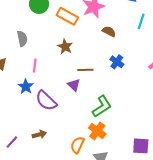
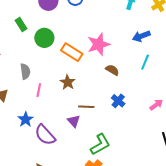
pink line: (35, 66) -> (39, 90), moved

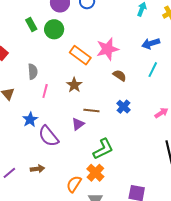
green circle: (44, 38) -> (54, 29), moved
purple triangle: (74, 121) -> (78, 124), turned 32

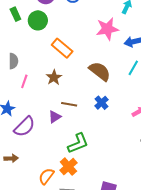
pink star: (107, 49) -> (107, 29), moved
brown semicircle: (120, 75) -> (100, 71), size x1.6
purple semicircle: (49, 136) -> (24, 127), turned -100

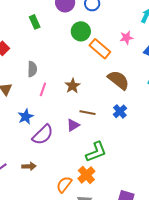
green circle: (38, 20) -> (81, 31), moved
pink star: (107, 29) -> (126, 38), size x0.6
orange rectangle: (62, 48) -> (100, 49), moved

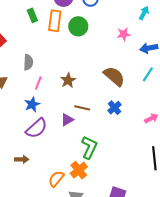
orange rectangle: (100, 49) -> (55, 21), moved, turned 55
blue star: (26, 117) -> (32, 104), moved
green L-shape: (96, 152) -> (89, 147), turned -45

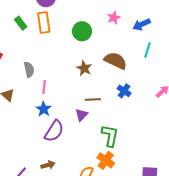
green circle: (78, 26) -> (82, 31), moved
brown star: (68, 80) -> (84, 68), moved

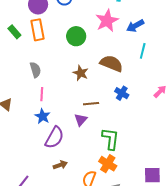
pink star: (114, 18) -> (107, 21), size x1.6
gray semicircle: (29, 70) -> (35, 70), moved
brown arrow: (48, 165) -> (60, 165), moved

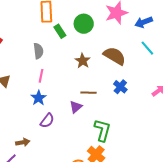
green rectangle: (14, 32) -> (60, 31), moved
cyan line: (143, 51) -> (147, 48), turned -63
purple semicircle: (54, 138) -> (47, 121), size x0.7
brown arrow: (60, 165) -> (23, 142), moved

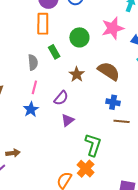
green rectangle: (60, 31) -> (54, 52), moved
blue cross: (120, 87) -> (113, 102), turned -32
brown line: (88, 93) -> (122, 121), moved
purple semicircle: (47, 121) -> (61, 98), moved

